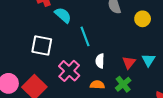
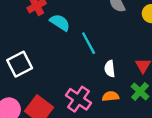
white square: (42, 46) -> (20, 64), moved, turned -30
pink cross: (69, 71) -> (78, 99), moved

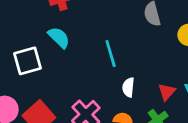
cyan semicircle: (60, 22) -> (59, 37), moved

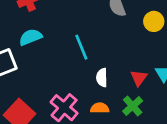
cyan semicircle: (59, 37) -> (31, 37), turned -60

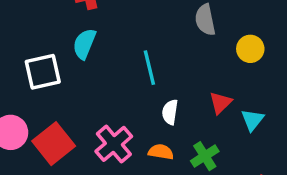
cyan semicircle: (31, 37) -> (84, 44), turned -55
red triangle: (139, 78) -> (220, 103), moved

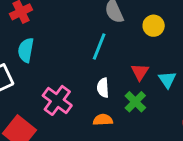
cyan line: (149, 68) -> (99, 46), moved, turned 48
pink cross: (114, 144) -> (57, 100), moved
green cross: (205, 156) -> (135, 102), moved

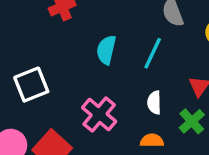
cyan semicircle: (26, 50) -> (106, 50), moved

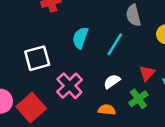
white square: (31, 85) -> (37, 58), moved
white semicircle: (154, 103) -> (112, 81), turned 49

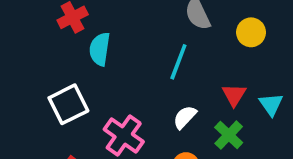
cyan semicircle: (80, 38) -> (100, 49), moved

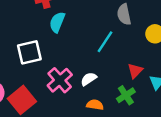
white semicircle: (185, 117) -> (89, 79), moved

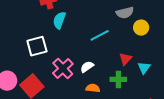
gray semicircle: (124, 14) -> (125, 13), moved, turned -90
cyan line: (105, 42) -> (100, 35), turned 30
green cross: (126, 95) -> (118, 79), turned 35

